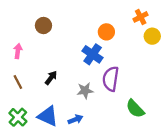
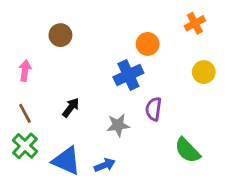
yellow circle: (152, 36) -> (204, 72), moved
blue cross: (93, 54) -> (128, 75), turned 30
purple semicircle: (111, 79) -> (154, 109), size x0.7
green cross: (18, 117) -> (25, 146), moved

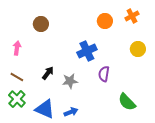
orange circle: (148, 44) -> (105, 21), moved
brown line: (25, 113) -> (17, 77), turned -32
gray star: (118, 125) -> (70, 81), moved

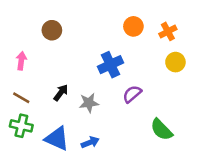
orange cross: (132, 16) -> (168, 31), moved
purple semicircle: (104, 74) -> (132, 94), turned 42
green cross: (17, 99) -> (21, 126), turned -30

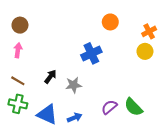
brown circle: (52, 30) -> (20, 25), moved
orange cross: (168, 31) -> (149, 31), moved
purple semicircle: (132, 94) -> (109, 107), moved

